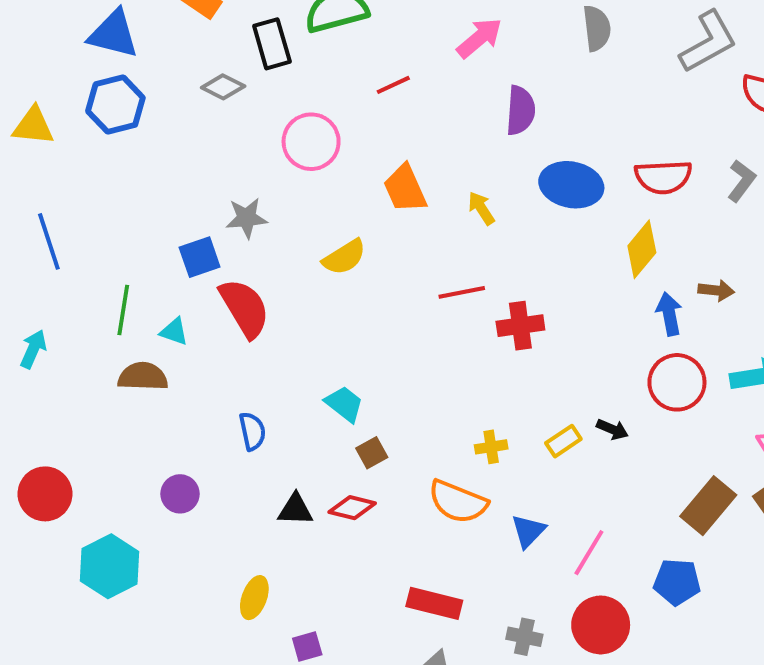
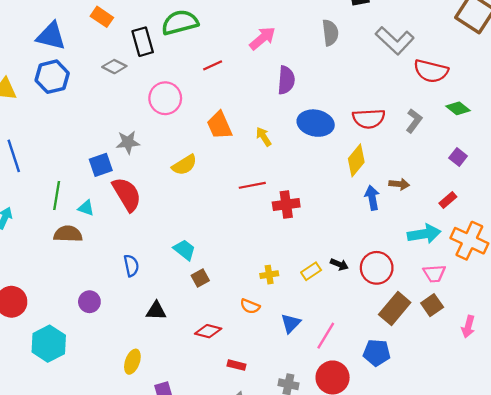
gray L-shape: (708, 42) -> (395, 41), turned 72
red circle: (677, 382) -> (377, 268), moved
orange semicircle: (458, 502) -> (250, 306), size x0.6
red diamond: (352, 508) -> (208, 331), moved
red rectangle: (434, 603) -> (236, 365), size x0.6

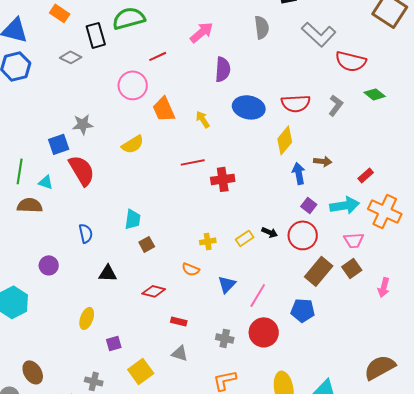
pink circle: (165, 98) -> (133, 85), moved
purple square: (458, 157) -> (309, 205), moved
cyan trapezoid: (184, 250) -> (133, 219), turned 60

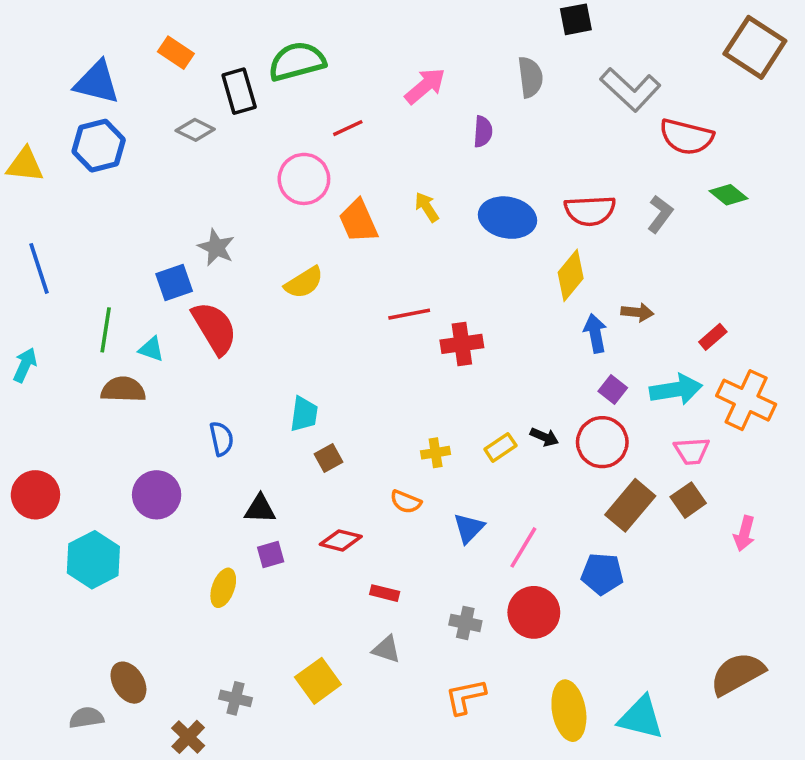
purple semicircle: (223, 69) -> (483, 132), moved, size x0.7
yellow arrow: (203, 119) -> (427, 207), moved
gray star: (83, 124) -> (216, 247), turned 30
purple circle: (49, 265) -> (157, 495), size x1.4
purple square: (114, 343) -> (271, 554), moved

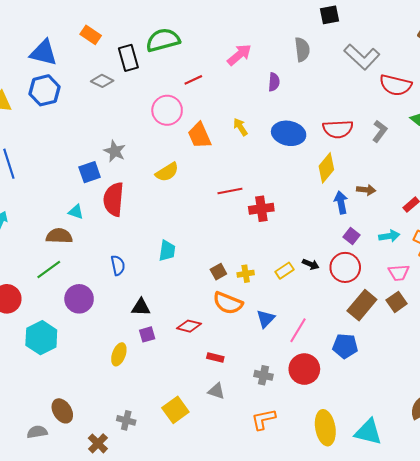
red semicircle: (214, 328) -> (114, 199), turned -144
green line: (106, 330) -> (49, 270), moved, turned 45
cyan arrow: (676, 390) -> (389, 236), size x0.7
brown square: (329, 458) -> (218, 272), moved
orange semicircle: (406, 502) -> (228, 303), size x1.6

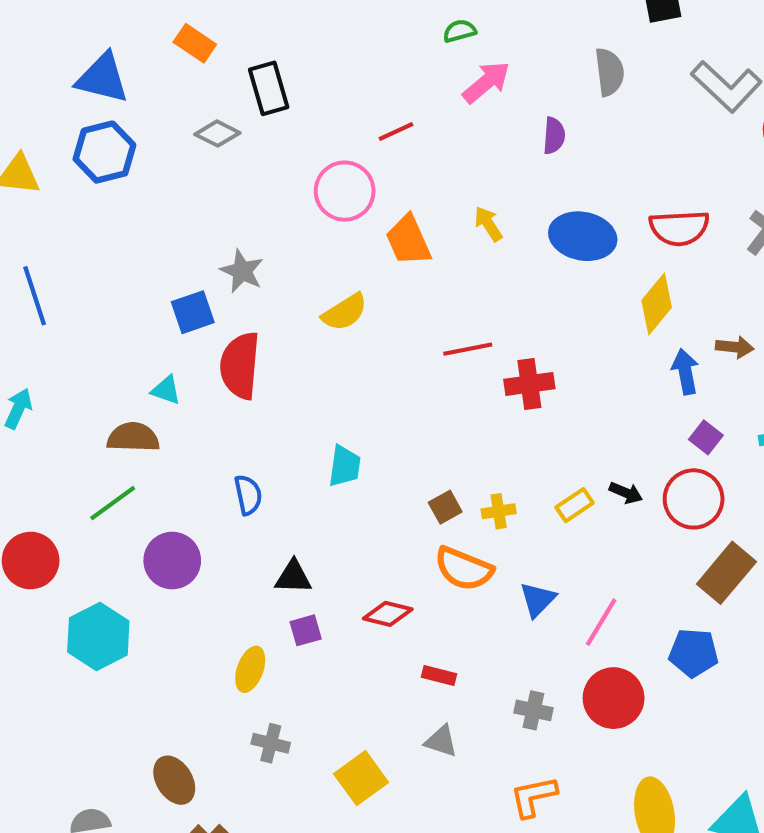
green semicircle: (163, 40) -> (460, 31), moved, size x0.5
brown ellipse: (62, 411) -> (174, 780), moved
gray cross: (126, 420) -> (271, 743), moved

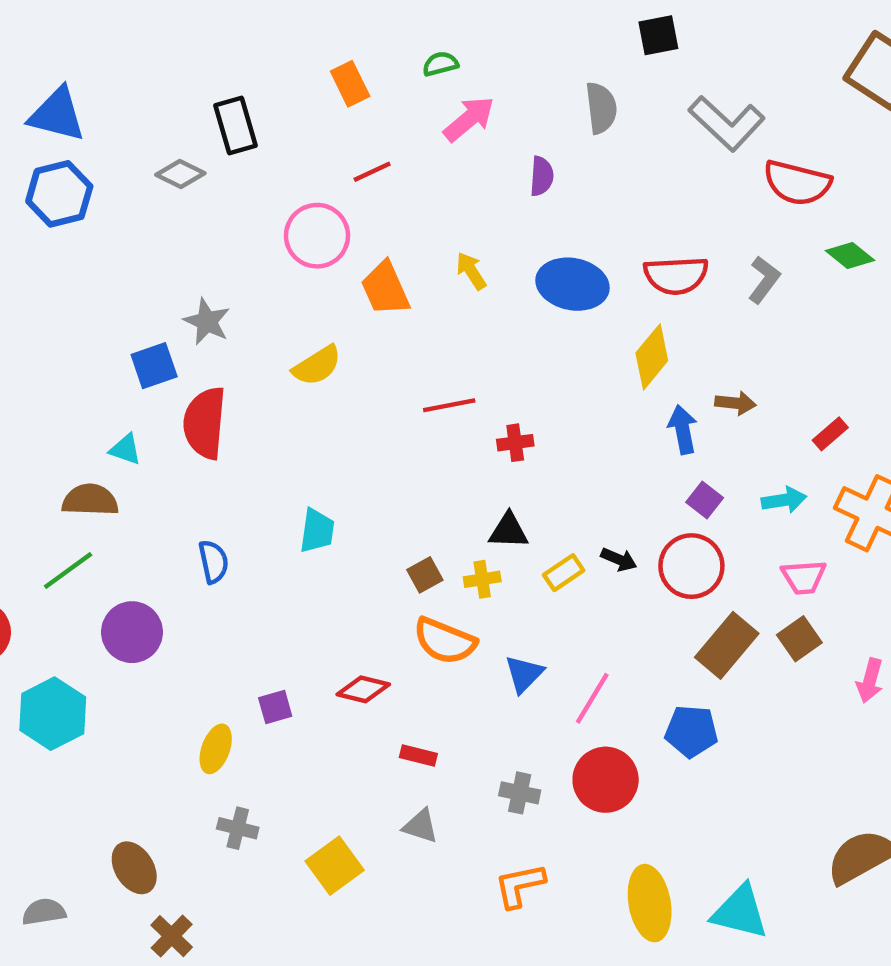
orange rectangle: (195, 43) -> (350, 84), moved, turned 30
red cross: (529, 384) -> (515, 443), size x0.7
black triangle: (293, 577) -> (509, 531), moved

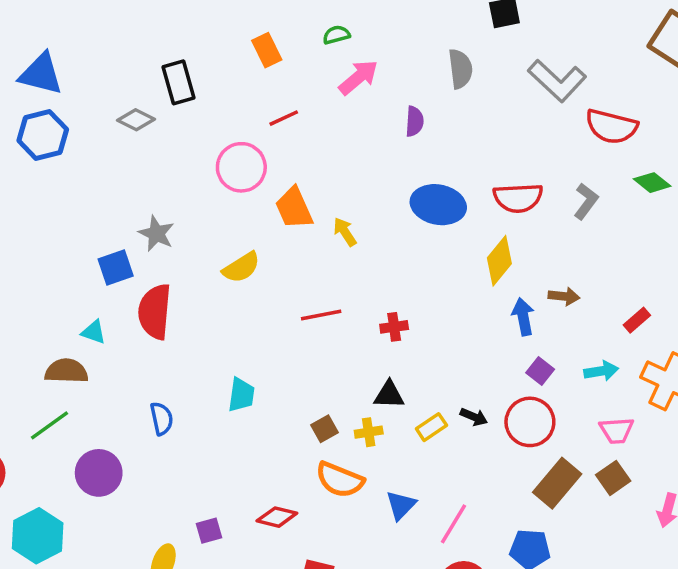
yellow arrow: (471, 271) -> (345, 232), moved
red line: (449, 405) -> (321, 315), moved

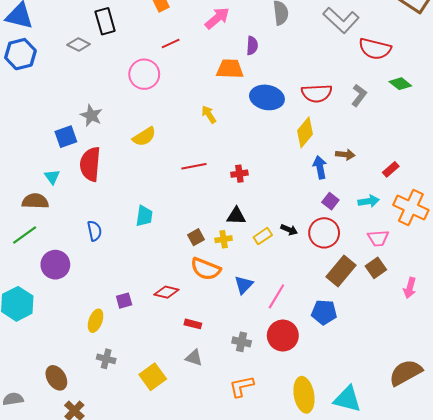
orange trapezoid: (294, 208) -> (230, 69), moved, turned 116
cyan triangle: (94, 332) -> (52, 177), turned 35

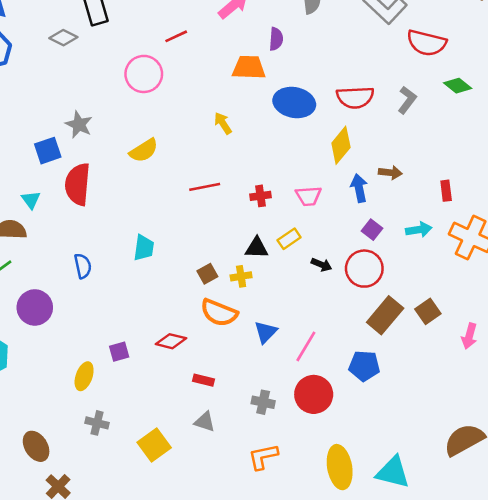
red rectangle: (391, 169) -> (446, 191), turned -56
yellow rectangle: (263, 236) -> (289, 239), moved
pink trapezoid: (378, 238) -> (309, 196), moved

